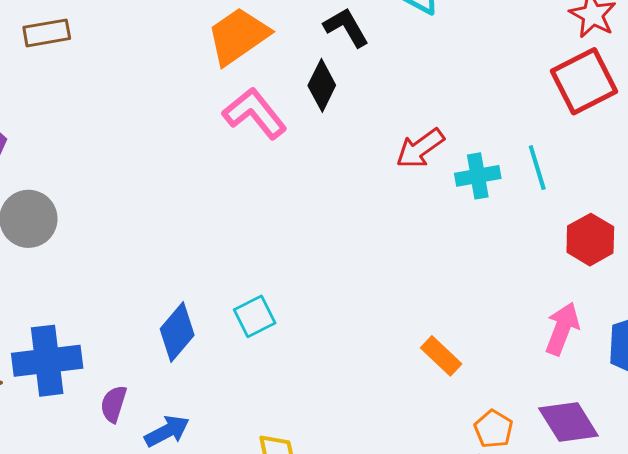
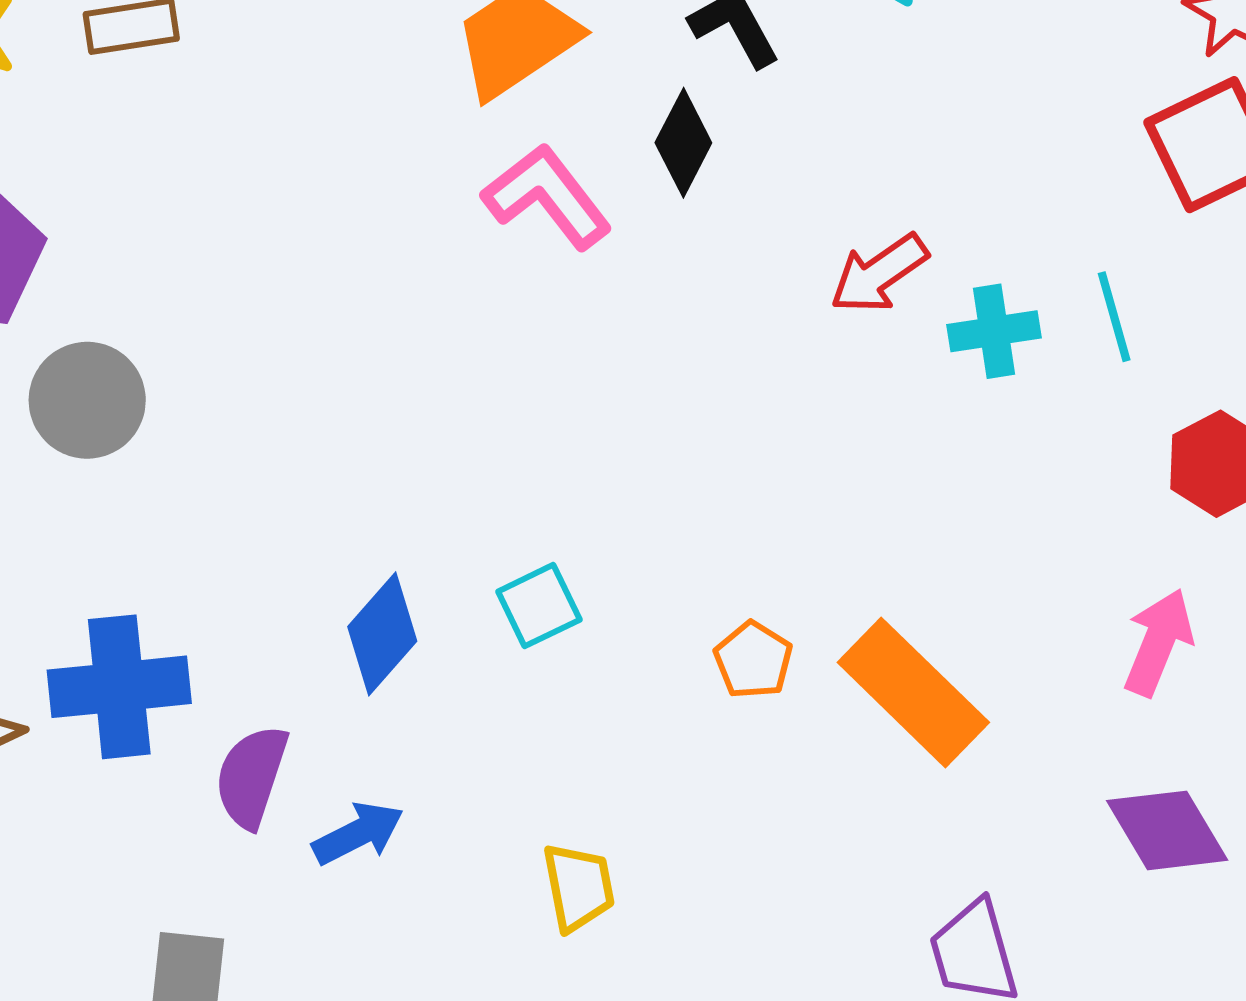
orange rectangle: (441, 356) -> (913, 692), size x1.8
purple semicircle: (114, 404) -> (251, 777), size x1.4
orange pentagon: (494, 429) -> (753, 660), moved

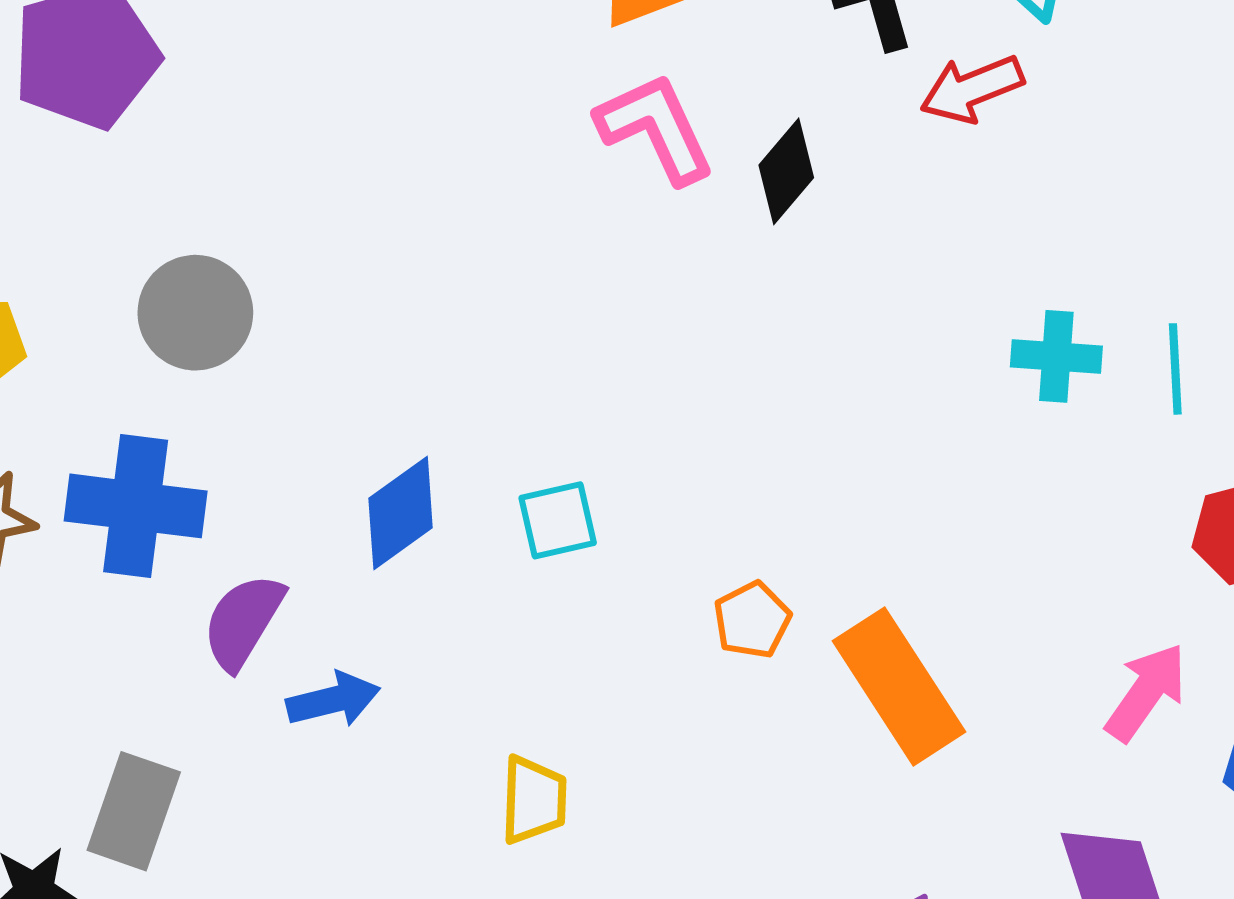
black diamond: (683, 143) -> (786, 171), moved
red arrow: (879, 274) -> (972, 89), moved
gray circle: (87, 400) -> (195, 313), moved

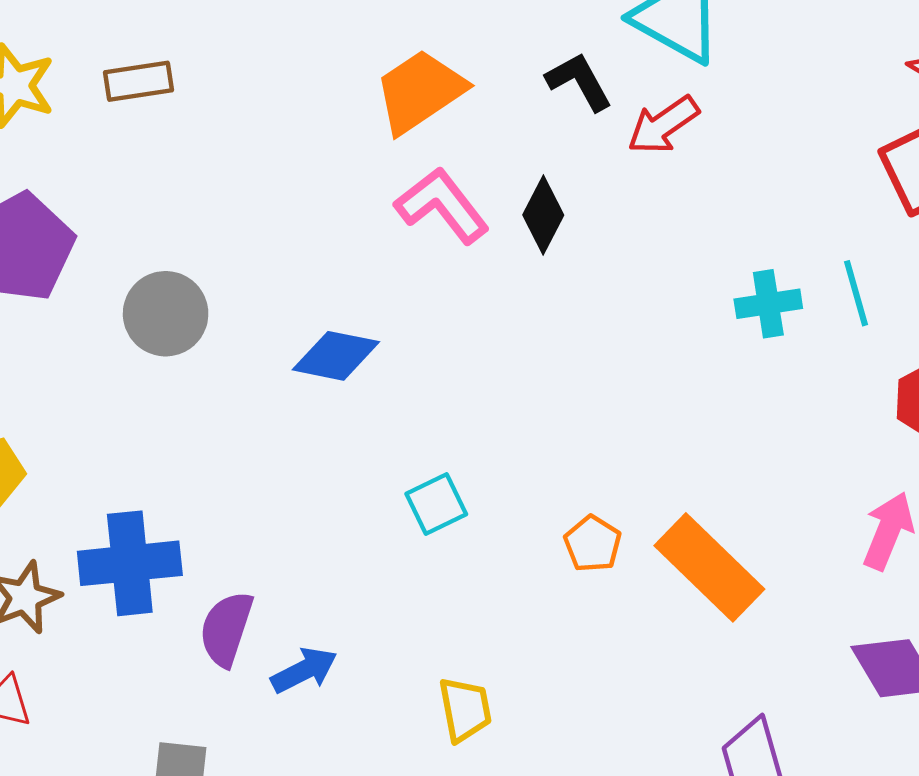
gray circle: (195, 313) -> (166, 314), moved
blue diamond: (401, 513) -> (336, 356), moved, turned 60

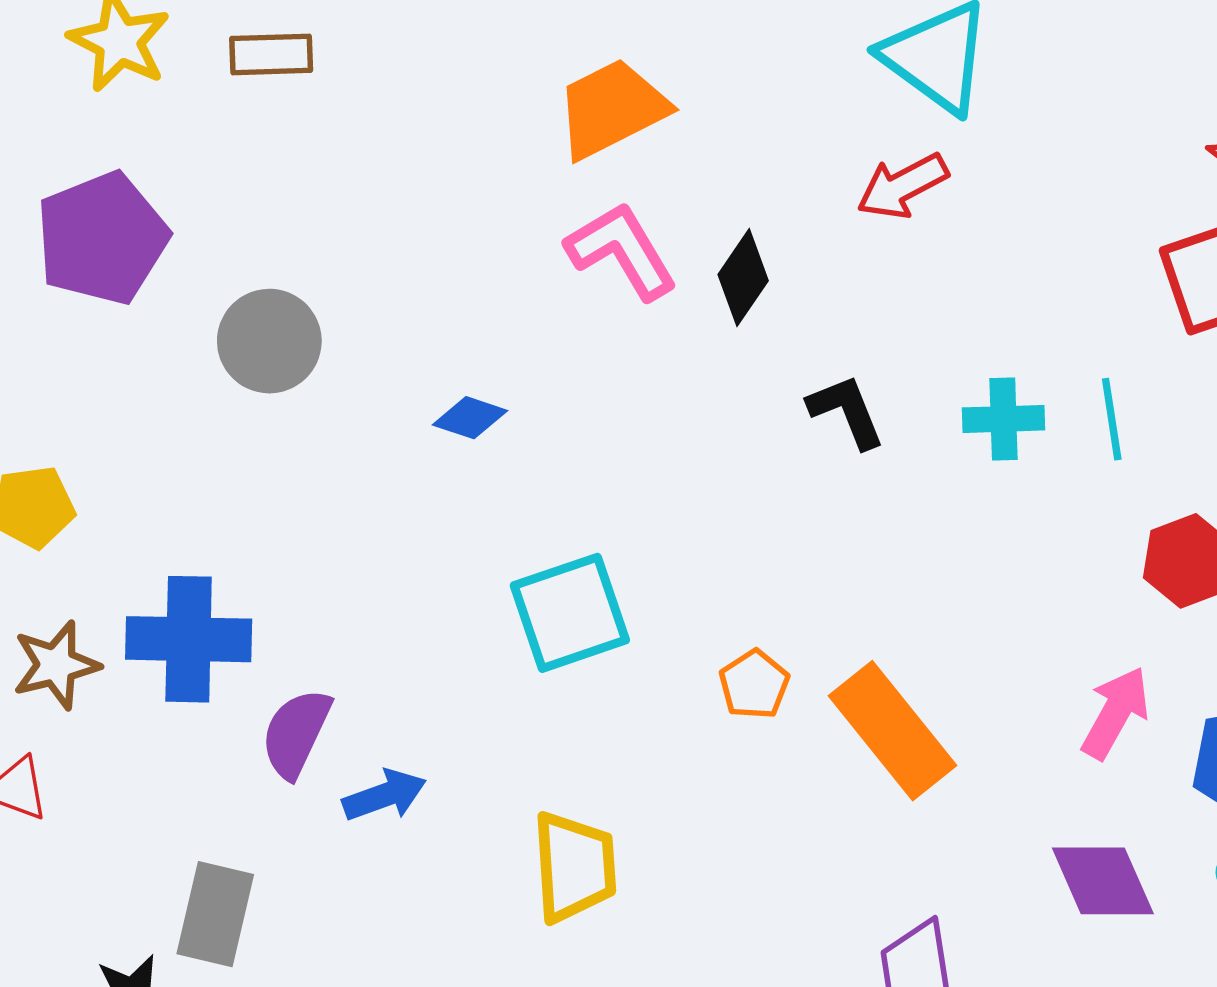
black L-shape: (579, 82) -> (846, 411), moved
blue diamond: (336, 356) -> (470, 418), size x0.7
cyan square: (436, 504) -> (570, 613), size x1.6
yellow trapezoid: (465, 709) -> (574, 867), size x1.4

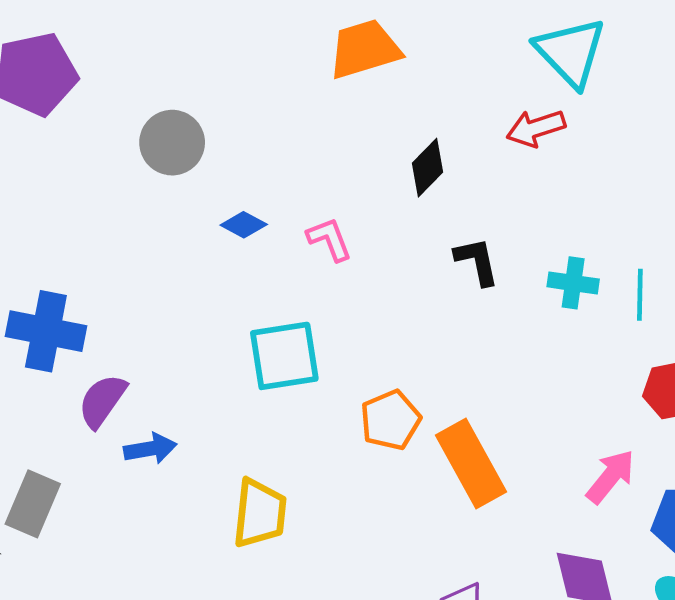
pink L-shape: (622, 251) -> (329, 239), moved, size x0.7
gray circle: (269, 341) -> (172, 143), moved
orange pentagon: (754, 685) -> (390, 420), size x1.4

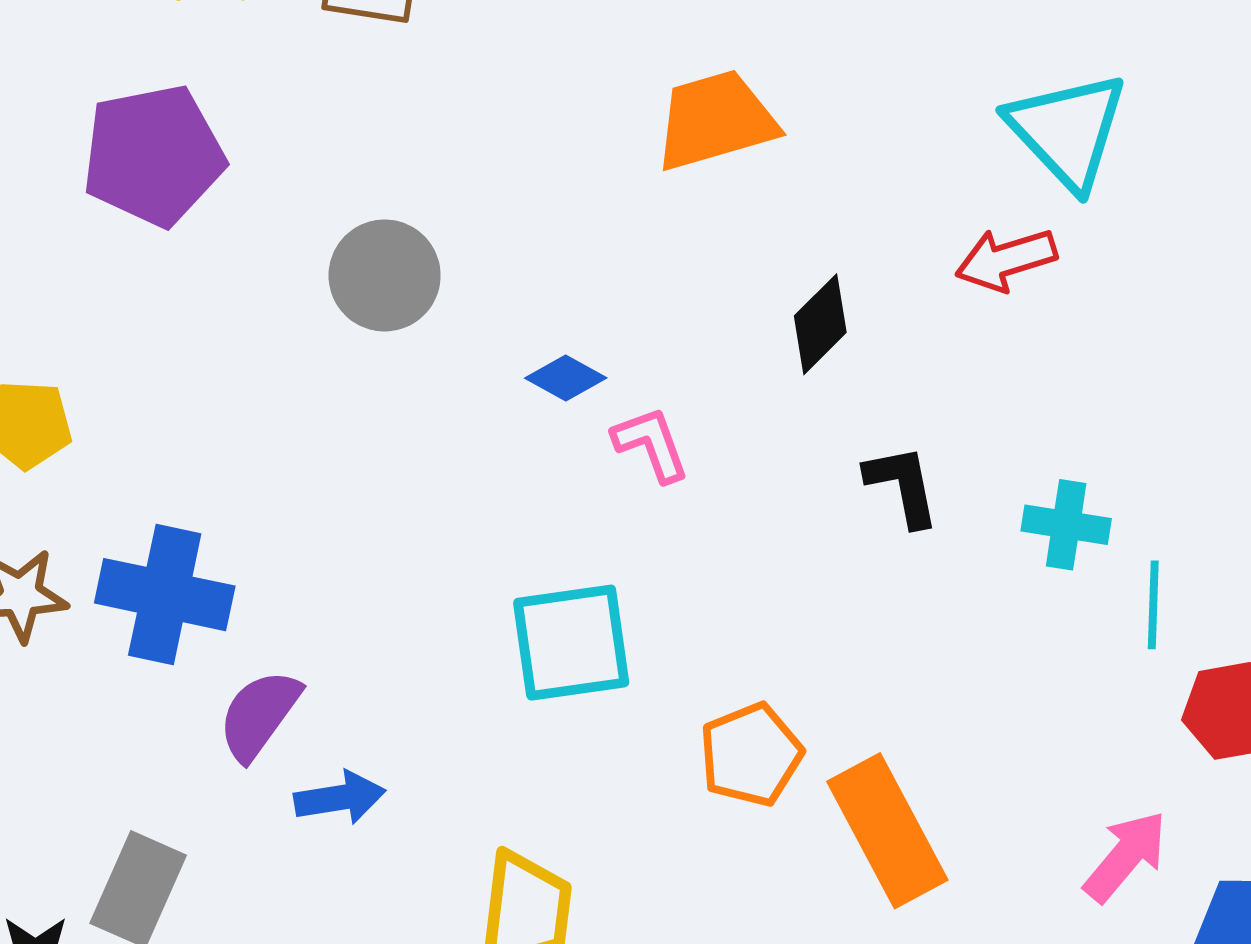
blue diamond: (244, 225) -> (566, 378), moved
cyan line: (640, 295) -> (1153, 605), moved

